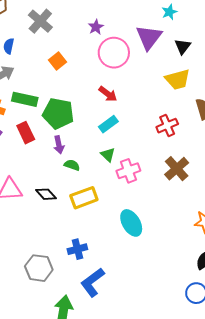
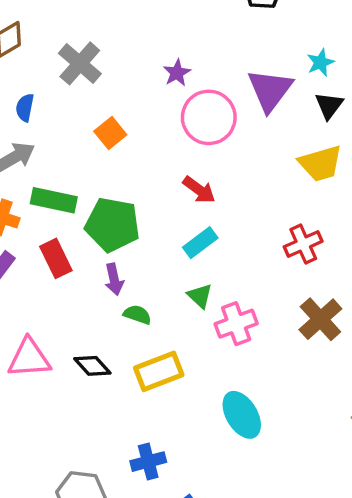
cyan star: (169, 12) -> (320, 63), moved

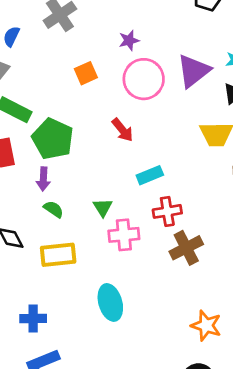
orange square: (110, 133) -> (86, 73), moved
cyan rectangle: (200, 243) -> (150, 175), moved
red cross: (303, 244) -> (167, 211), moved

